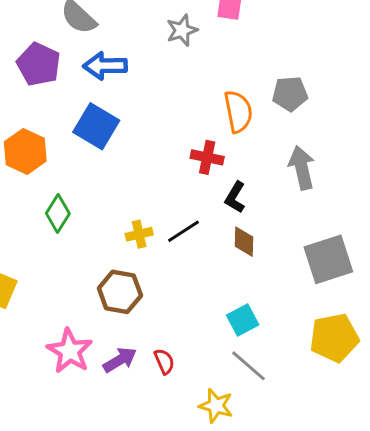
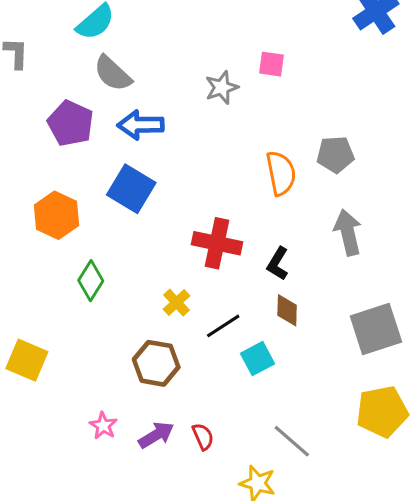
red cross: (207, 157) -> (217, 243), moved, size x1.4
black line: (183, 231) -> (223, 326), moved
yellow cross: (139, 234) -> (176, 303), turned -30
cyan square: (243, 320) -> (257, 359), moved
pink star: (70, 351) -> (103, 426), size x0.6

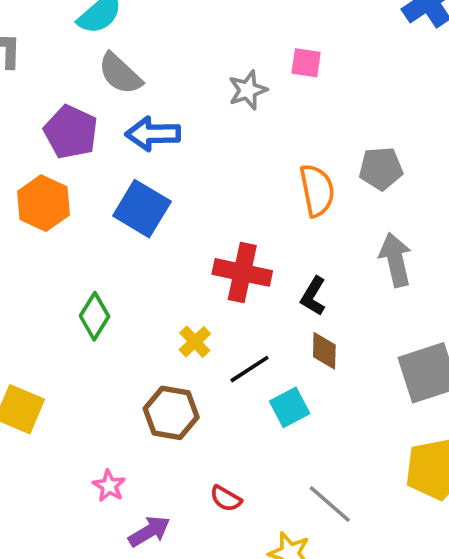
orange hexagon: (56, 215) -> (43, 203), moved
purple arrow: (156, 435) -> (149, 531), moved
red semicircle: (203, 437) -> (226, 499), turned 144

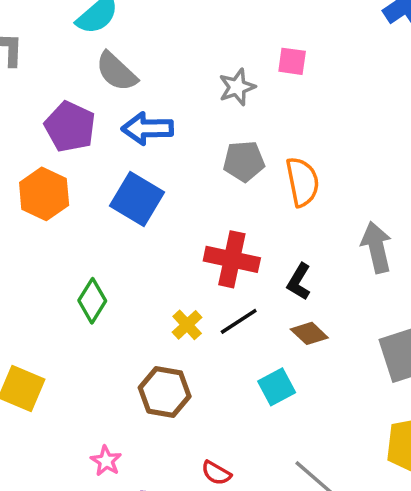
gray pentagon: (381, 169) -> (244, 161), moved
brown diamond: (324, 351) -> (309, 333), turned -48
black line: (250, 369) -> (239, 321), moved

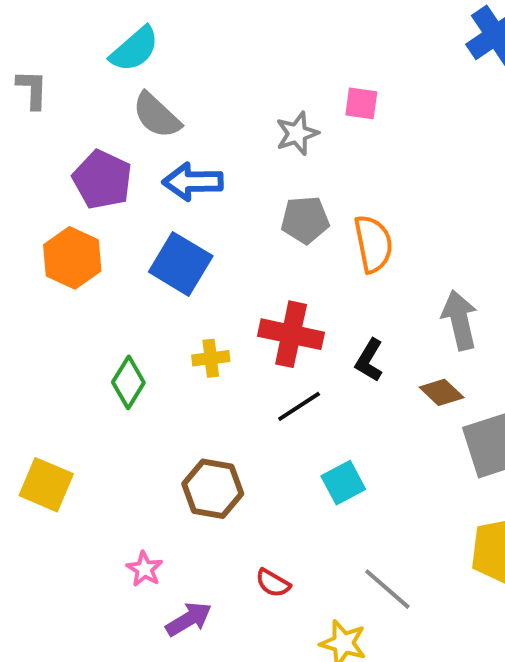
yellow cross: (187, 325) -> (211, 358), moved, turned 36
brown diamond: (309, 333) -> (442, 392), moved

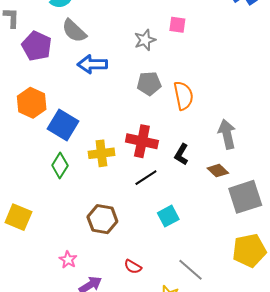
purple pentagon: (102, 180) -> (37, 46), moved
blue square: (181, 264) -> (63, 125), moved
yellow cross: (211, 358) -> (101, 153), size x1.4

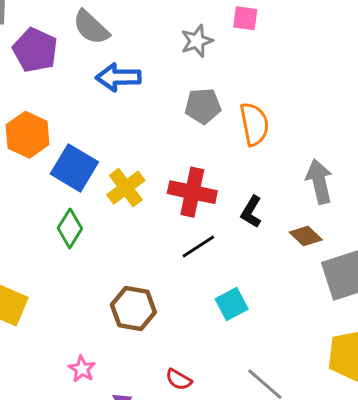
yellow cross: (101, 153) -> (126, 188), moved, turned -30

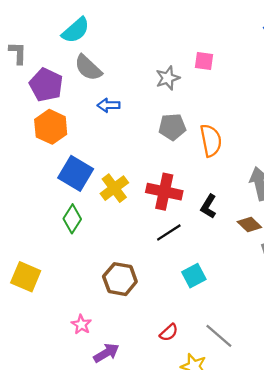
blue arrow: (118, 77) -> (109, 105), size x0.7
orange hexagon: (28, 135) -> (51, 127), moved
red semicircle: (179, 380) -> (169, 332), moved, turned -72

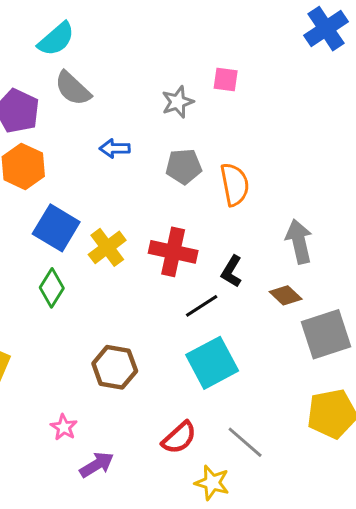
blue arrow: (109, 105) -> (115, 148), moved
black line: (169, 232) -> (202, 306), moved
cyan square: (194, 276) -> (212, 363), size x1.6
red semicircle: (169, 332) -> (179, 438), size x1.4

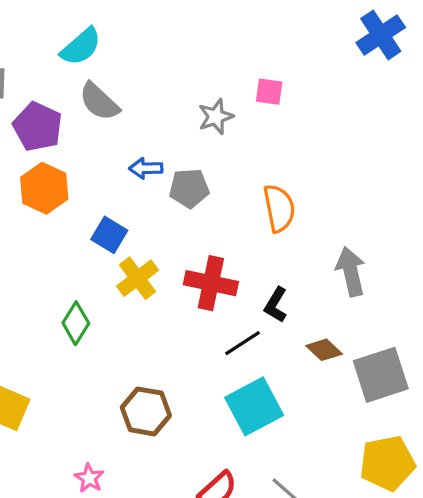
gray pentagon: (184, 166) -> (189, 188), moved
blue square: (56, 228) -> (109, 235), moved, size x0.7
brown diamond: (286, 295) -> (324, 350), moved

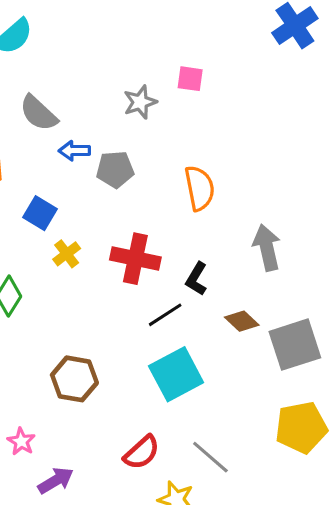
gray semicircle: (99, 102) -> (38, 113), moved
yellow cross: (138, 278) -> (67, 254), size x0.7

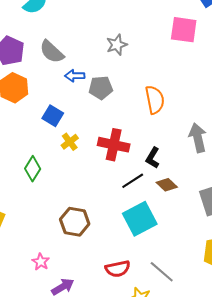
pink square: (190, 79) -> (184, 30), moved, size x1.6
brown diamond: (242, 321) -> (167, 185), moved
red semicircle: (142, 452) -> (118, 269), turned 30

